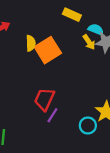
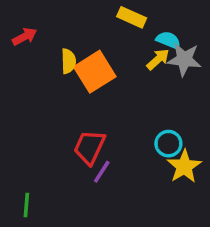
yellow arrow: (89, 42) -> (158, 59), turned -98
cyan circle: (88, 125) -> (168, 144), moved

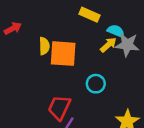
orange square: (95, 72) -> (63, 54), turned 36
cyan circle: (168, 144) -> (96, 84), moved

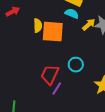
cyan semicircle: (116, 31) -> (72, 14), moved
cyan circle: (96, 84) -> (76, 65), moved

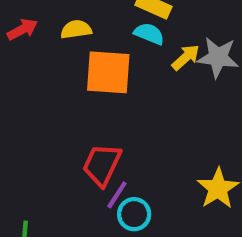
yellow semicircle: (38, 26) -> (76, 29), moved, turned -96
cyan circle: (76, 65) -> (134, 214), moved

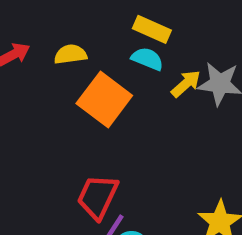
orange square: (108, 72) -> (104, 100), turned 33

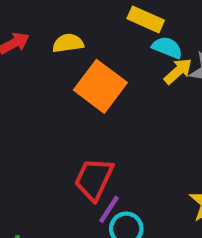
cyan semicircle: (147, 59) -> (167, 47), moved

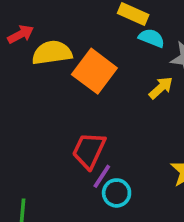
yellow semicircle: (68, 43) -> (52, 53), moved, size x1.5
yellow arrow: (178, 71) -> (161, 88), moved

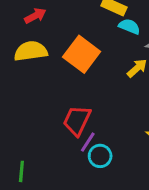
red arrow: (21, 34) -> (35, 16), moved
yellow semicircle: (52, 53) -> (31, 51), moved

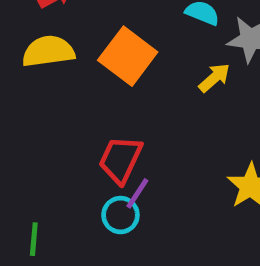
cyan circle: (100, 156) -> (120, 215), moved

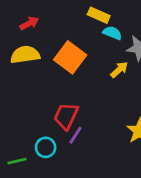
cyan circle: (120, 215) -> (46, 147), moved
green line: (34, 239) -> (17, 161), turned 72

